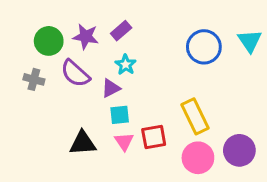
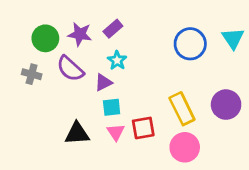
purple circle: (239, 150) -> (226, 105), moved

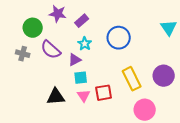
purple star: (80, 34) -> (58, 14), moved
blue circle: (190, 44) -> (119, 38), moved
pink circle: (185, 147) -> (145, 110), moved

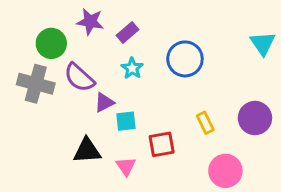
gray cross: (23, 54) -> (36, 84), size x1.6
purple triangle: (75, 60) -> (104, 102), moved
yellow rectangle: (132, 79) -> (205, 123), size x0.6
pink triangle: (84, 96) -> (126, 166), moved

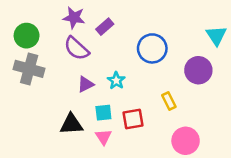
green circle: (51, 43) -> (27, 36), moved
cyan star: (132, 68) -> (116, 80), moved
purple semicircle: (79, 78) -> (77, 48), moved
purple circle: (255, 118) -> (198, 70), moved
cyan square: (126, 121) -> (103, 113), moved

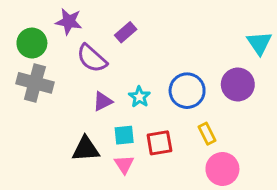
purple star: (74, 18) -> (69, 22), moved
blue circle: (152, 48) -> (187, 91), moved
yellow rectangle: (169, 101) -> (207, 134), moved

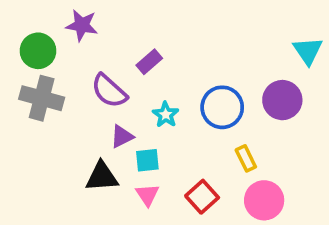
purple rectangle: (126, 32) -> (149, 62), moved
purple semicircle: (92, 58) -> (109, 91), moved
purple triangle: (103, 101) -> (122, 136), moved
red square: (159, 143) -> (202, 197), moved, turned -32

